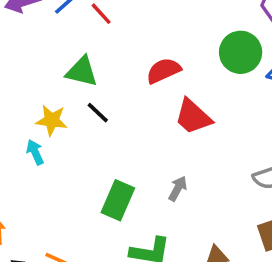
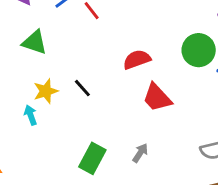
green triangle: (82, 72) -> (35, 42), moved
yellow star: (52, 120) -> (46, 91), turned -30

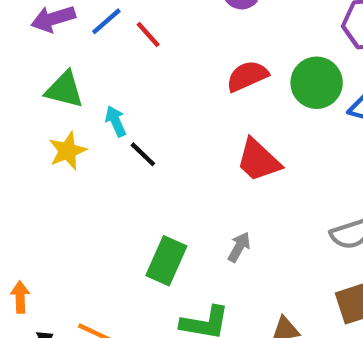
red semicircle: (137, 59) -> (247, 76), moved
yellow star: (46, 91) -> (67, 151), moved
cyan arrow: (31, 115) -> (116, 121), moved

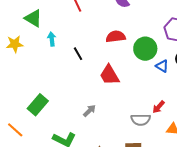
yellow star: (67, 151) -> (15, 44), moved
black line: (143, 154) -> (78, 54), moved
green rectangle: (166, 261) -> (38, 105), moved

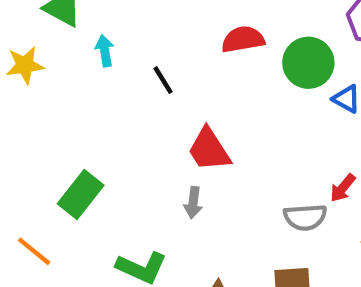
red trapezoid: (109, 75) -> (209, 150), moved
gray arrow: (89, 111) -> (193, 203), turned 144

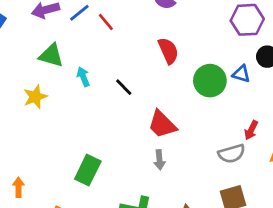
red semicircle: (243, 39) -> (168, 51), turned 88
green circle: (308, 63) -> (210, 81), moved

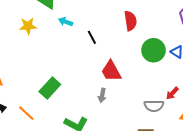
cyan arrow: (83, 77) -> (66, 22), turned -64

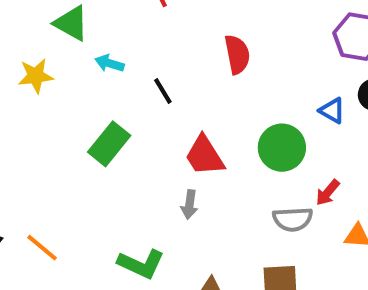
green circle: (154, 50) -> (282, 148), moved
green rectangle: (50, 88) -> (109, 144), moved

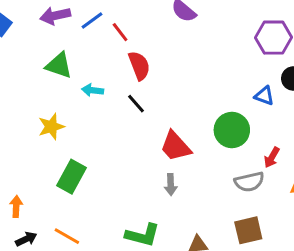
red semicircle: (237, 54) -> (139, 66), moved
yellow star: (36, 76) -> (51, 127), moved
green rectangle: (109, 144) -> (72, 177), moved

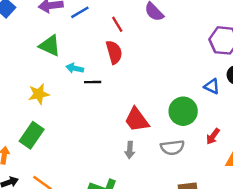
red line: (120, 32) -> (117, 24), moved
black line: (136, 104) -> (93, 82), moved, turned -56
green rectangle: (72, 177) -> (32, 135), moved
gray semicircle: (249, 182) -> (172, 147), moved

